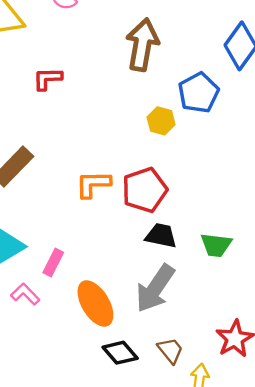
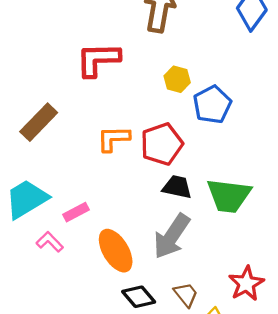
red L-shape: (47, 79) -> (98, 60), moved, size x1.6
blue pentagon: (199, 93) -> (212, 105), moved
green trapezoid: (216, 245) -> (229, 196), size x1.5
pink rectangle: (53, 263) -> (76, 212), turned 35

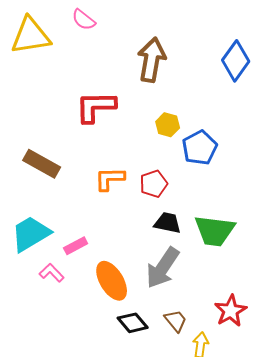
brown rectangle: (39, 122) -> (42, 164), turned 75
red pentagon: (162, 144) -> (154, 184), size x0.7

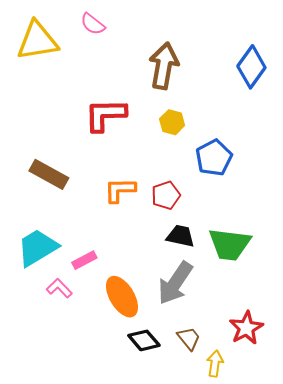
yellow hexagon: (168, 125) -> (172, 122), moved

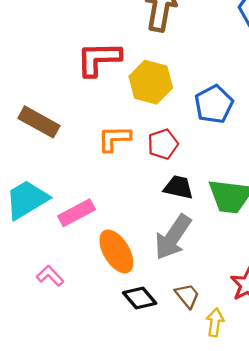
yellow hexagon: (172, 122) -> (151, 82), moved, size x1.6
pink rectangle: (84, 260) -> (77, 213), size x1.4
pink L-shape: (59, 288) -> (50, 276), moved

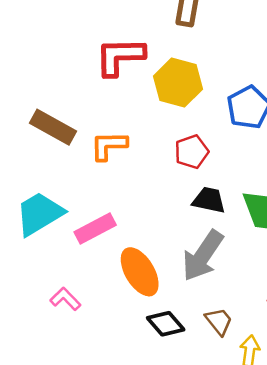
orange L-shape: (114, 139) -> (109, 146), moved

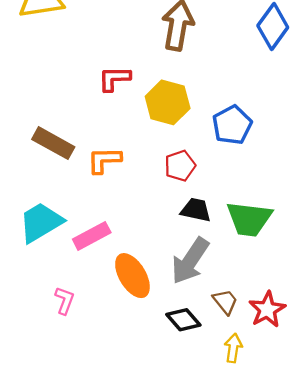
red L-shape: (120, 57) -> (114, 79), size x0.7
pink L-shape: (65, 299) -> (65, 300), turned 64
brown trapezoid: (219, 321) -> (225, 302), moved
black diamond: (166, 324) -> (183, 320), moved

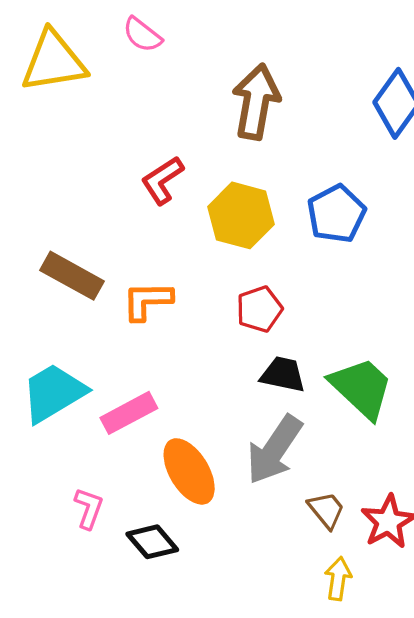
red L-shape: (114, 79) -> (162, 180), turned -32
blue pentagon: (232, 125) -> (336, 214), moved
green trapezoid: (249, 219) -> (361, 388), turned -144
black diamond: (183, 320) -> (152, 542), moved

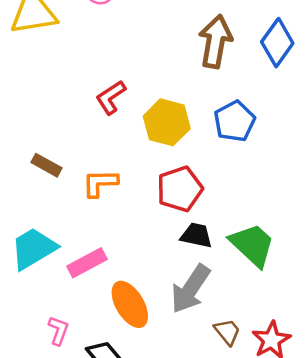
brown arrow: (256, 102) -> (215, 41), moved
brown rectangle: (72, 276) -> (47, 165), size x0.7
red pentagon: (259, 309) -> (180, 189), size x1.4

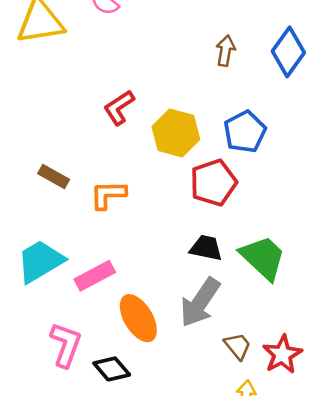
brown arrow: (215, 41) -> (225, 51), size x0.6
red pentagon: (180, 189) -> (213, 183), moved
pink L-shape: (58, 331) -> (66, 345), size x1.5

